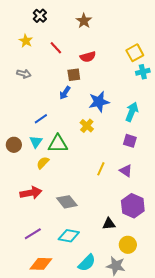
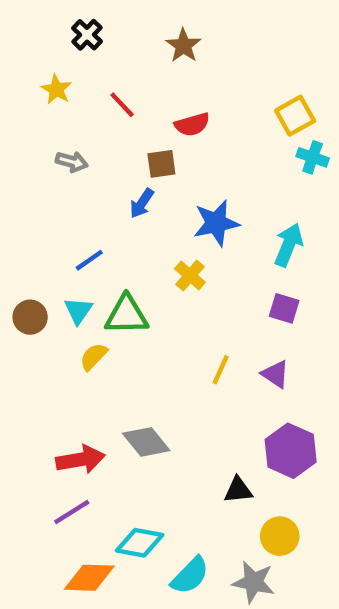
cyan cross: (143, 72) -> (313, 157), turned 32
gray arrow: (24, 74) -> (72, 162), moved
red arrow: (31, 193) -> (80, 459), moved
cyan diamond: (69, 236) -> (140, 543), moved

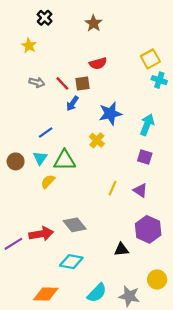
red line: (122, 105) -> (62, 83), moved
purple line: (72, 512) -> (13, 244), moved
yellow circle: (280, 536) -> (157, 279), moved
cyan diamond: (140, 543) -> (71, 262), moved

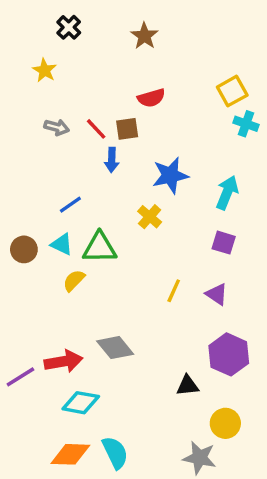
blue arrow: (72, 104) -> (112, 160), turned -32
cyan triangle: (40, 158) -> (62, 244), turned -40
cyan diamond: (71, 262) -> (81, 403), moved
yellow circle: (157, 279) -> (225, 423), moved
cyan semicircle: (97, 293) -> (115, 453), moved, turned -70

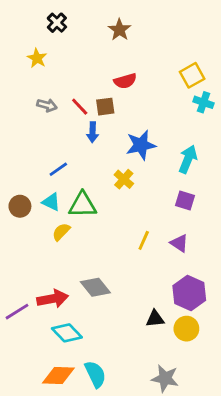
cyan diamond: (81, 403) -> (67, 333), turned 36
yellow circle: (225, 423) -> (186, 329), moved

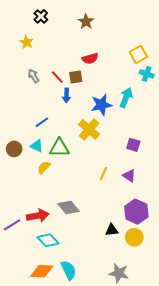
gray arrow: (47, 105) -> (34, 76), turned -136
cyan arrow: (188, 159) -> (126, 98), moved
yellow cross: (124, 179) -> (89, 129), size x1.5

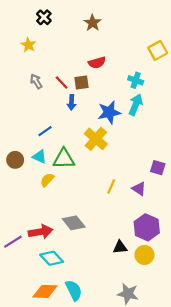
yellow square: (138, 54) -> (158, 50), moved
cyan cross: (147, 74) -> (136, 80), moved
purple square: (133, 145) -> (158, 168), moved

